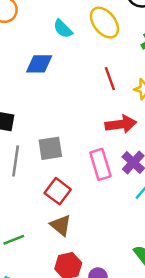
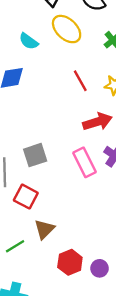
red square: (58, 191) -> (26, 197), moved
brown triangle: (61, 225) -> (44, 229), moved, turned 45

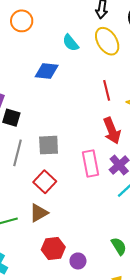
red arrow: (97, 122) -> (112, 131), turned 70
red square: (26, 197) -> (45, 182), moved

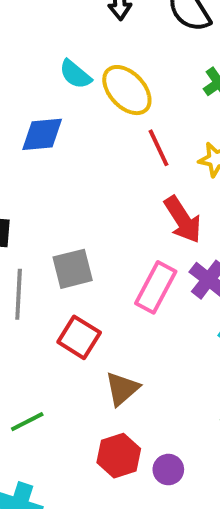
yellow ellipse: (107, 41) -> (127, 90), moved
pink rectangle: (91, 164) -> (156, 287), turned 50
brown triangle: (39, 213) -> (122, 389), moved

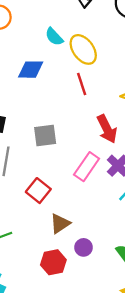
red line: (159, 148) -> (82, 84), moved
gray square: (73, 269) -> (45, 136), moved
purple circle: (168, 470) -> (84, 247), moved

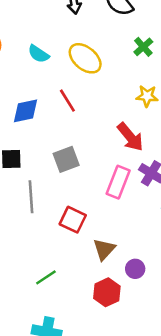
cyan semicircle: (54, 37) -> (39, 54), moved
blue diamond: (31, 70) -> (26, 111), moved
red line: (82, 84) -> (67, 101), moved

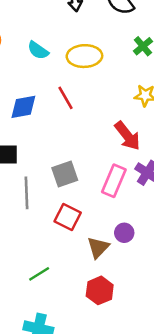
yellow ellipse: (85, 58) -> (84, 56), turned -44
gray square: (66, 159) -> (65, 174), moved
purple circle: (135, 269) -> (124, 233), moved

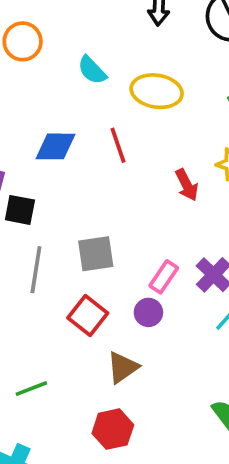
red arrow: (127, 136) -> (187, 185), moved, size x0.7
pink rectangle: (114, 181) -> (164, 277), size x0.7
purple circle: (124, 233) -> (148, 312), moved

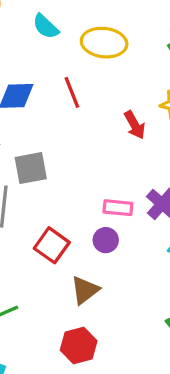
gray square: (96, 254) -> (31, 168), moved
pink rectangle: (164, 277) -> (118, 208), turned 64

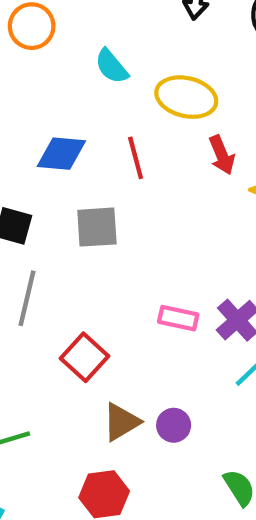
red arrow: (135, 125) -> (222, 155), moved
gray square: (31, 168) -> (97, 227), moved
purple circle: (106, 240) -> (174, 425), moved

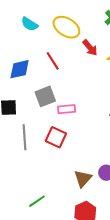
yellow ellipse: (186, 97) -> (66, 27), turned 36
pink rectangle: (178, 318) -> (67, 109), moved
red square: (85, 357) -> (56, 137), moved

